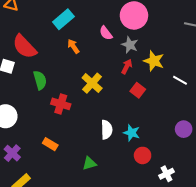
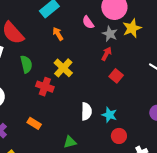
yellow star: (154, 61) -> (132, 28), moved, turned 30
yellow cross: (92, 83) -> (63, 68), moved

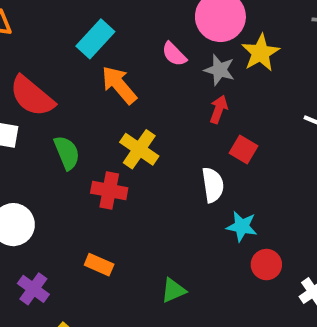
orange arrow: (58, 34) -> (119, 85), size x1.5
white semicircle: (86, 111) -> (213, 185), moved

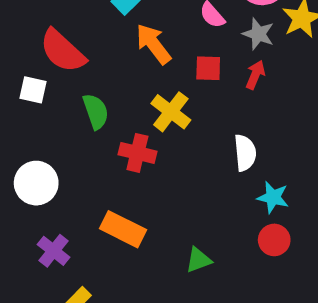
red square: (244, 149) -> (208, 68), moved, turned -32
orange rectangle: (99, 265) -> (123, 229), size x1.5
red circle: (266, 265) -> (274, 240), moved

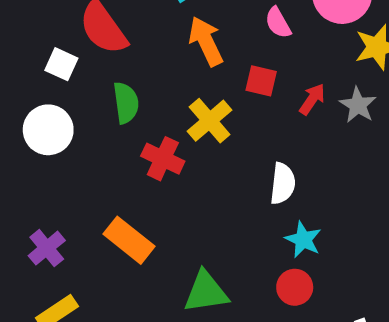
gray star: (258, 34) -> (358, 105), moved
white circle: (36, 183) -> (48, 130), moved
green triangle: (199, 260) -> (206, 292), size x1.5

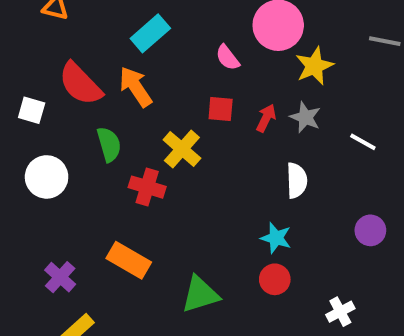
orange arrow: (206, 41) -> (136, 87), moved
white square: (61, 64) -> (32, 110), moved
white semicircle: (283, 184) -> (297, 180), moved

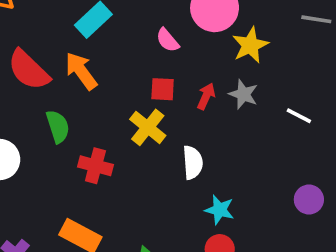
yellow cross: (182, 149) -> (148, 127), moved
white semicircle: (297, 180) -> (193, 163), moved

